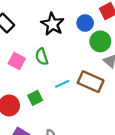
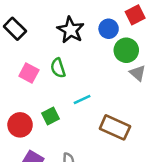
brown rectangle: (91, 82) -> (115, 127), moved

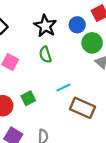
green semicircle: (58, 68) -> (45, 55), moved
cyan line: (82, 100) -> (63, 88), moved

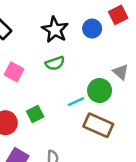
green circle: (92, 43) -> (100, 90), moved
green semicircle: (45, 55) -> (55, 63), turned -91

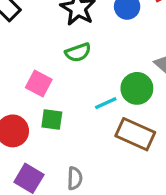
pink square: (14, 72) -> (39, 83), moved
green square: (35, 114) -> (52, 119), turned 35

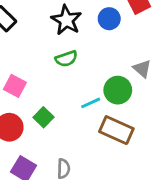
pink square: (39, 83) -> (15, 86), moved
green square: (52, 119) -> (43, 117), turned 36

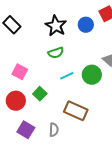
cyan line: (91, 103) -> (67, 76), moved
brown rectangle: (116, 130) -> (76, 111), moved

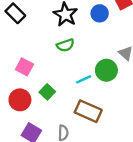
cyan line: (67, 76) -> (84, 79), moved

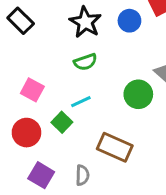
cyan line: (84, 79) -> (81, 102), moved

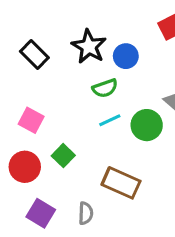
black rectangle: (21, 21) -> (34, 55), moved
blue circle: (129, 21) -> (126, 56), moved
green semicircle: (85, 62) -> (105, 88), moved
cyan line: (81, 102) -> (110, 120), moved

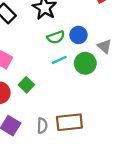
blue circle: (126, 56) -> (78, 35), moved
brown rectangle: (121, 183) -> (69, 122), moved, turned -30

